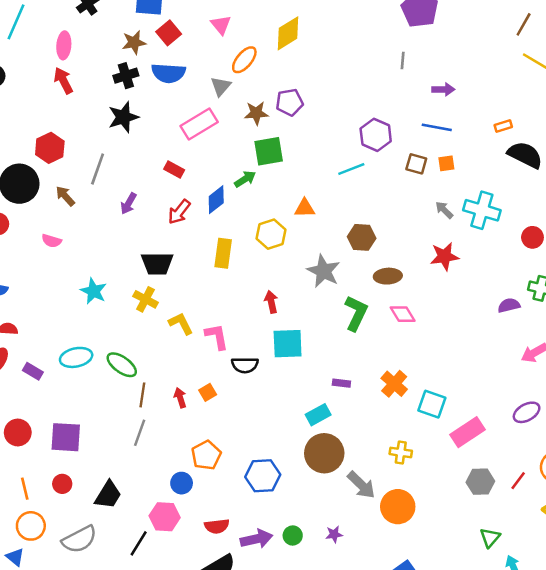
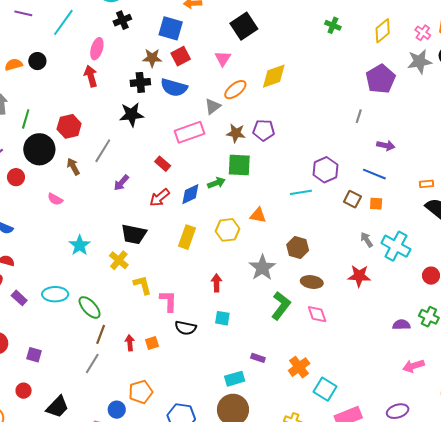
cyan square: (288, 344) -> (222, 318), size x0.6
purple square: (66, 437) -> (34, 355), size x0.6

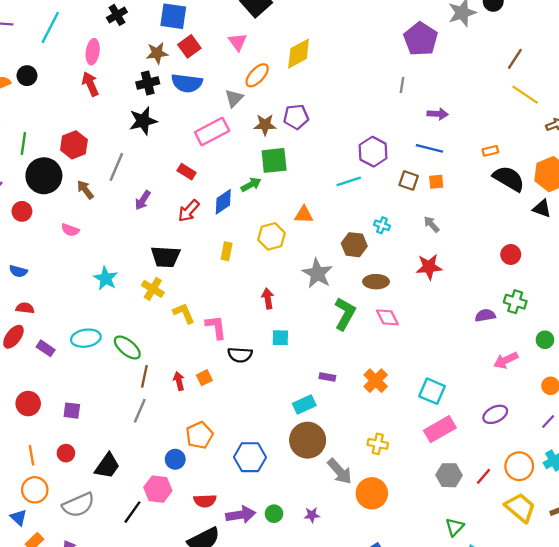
yellow rectangle: (187, 237) -> (227, 251), size x0.7
cyan cross: (396, 246) -> (382, 225), moved, size x0.5
cyan square: (325, 389) -> (432, 391), moved

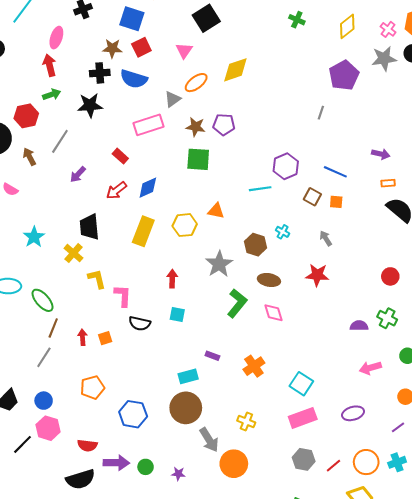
purple arrow: (438, 114) -> (381, 154), moved
green arrow: (251, 185) -> (52, 95), moved
yellow rectangle: (227, 251) -> (143, 231), size x1.8
black trapezoid: (166, 257) -> (89, 227), turned 72
blue circle: (175, 459) -> (44, 401), moved

